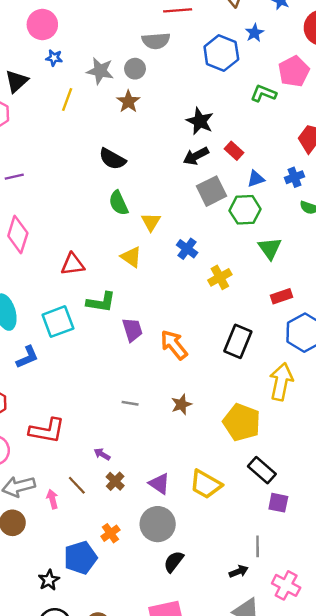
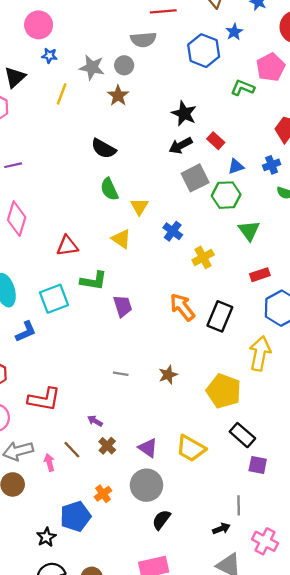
orange arrow: (174, 345) -> (182, 307), moved

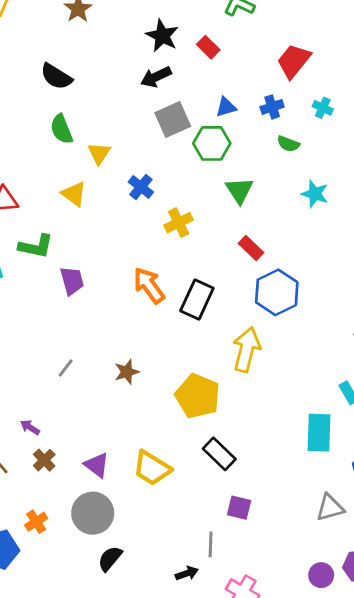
red rectangle: (216, 141) -> (208, 47), moved
red rectangle: (260, 275) -> (251, 248), turned 60
gray line: (121, 374) -> (66, 368), turned -64
purple square: (258, 465) -> (239, 508), moved

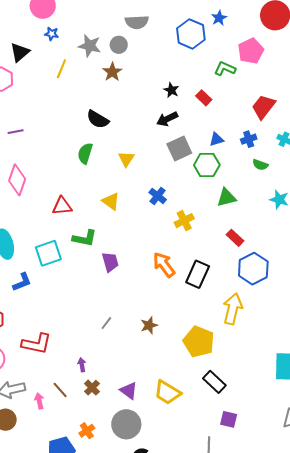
black star: (162, 36) -> (171, 90), size x0.7
green semicircle: (62, 129) -> (85, 153), moved, turned 40
yellow triangle: (99, 153) -> (126, 159), moved
green triangle: (239, 190) -> (226, 198), turned 50
purple arrow: (30, 427) -> (82, 365), turned 48

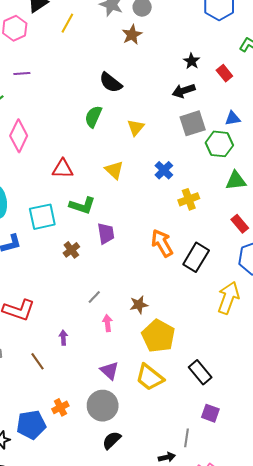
yellow line: (61, 69) -> (67, 23), moved
purple line: (16, 132) -> (22, 74), moved
yellow pentagon: (199, 342) -> (158, 336), moved
brown cross: (92, 388) -> (71, 250), moved
pink arrow: (39, 401) -> (107, 323), moved

